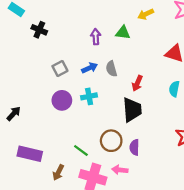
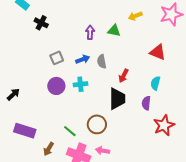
purple semicircle: (134, 147) -> (146, 103), moved

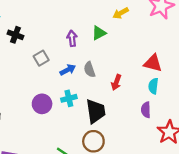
green triangle: (114, 31) -> (99, 33), turned -32
red triangle: (158, 52) -> (153, 63), moved
gray square: (57, 58) -> (41, 58), moved
black trapezoid: (117, 99) -> (96, 111), moved

